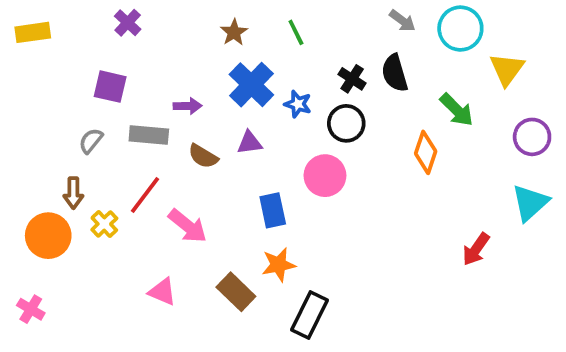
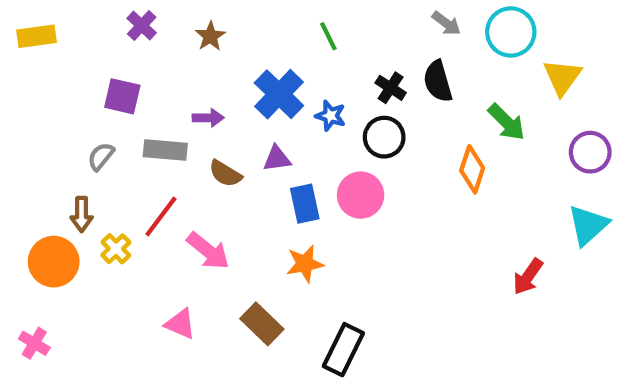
brown star: (234, 32) -> (210, 36), moved
blue rectangle: (273, 210) -> (305, 204), moved
orange star: (279, 265) -> (305, 264), moved

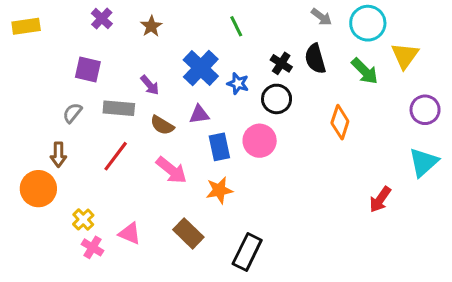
purple arrow: (208, 118) -> (150, 85), turned 50
green arrow: (506, 122) -> (365, 71), moved
yellow cross: (116, 249) -> (83, 220), moved
pink arrow: (208, 251) -> (171, 170), moved
pink cross: (34, 343) -> (93, 247), moved

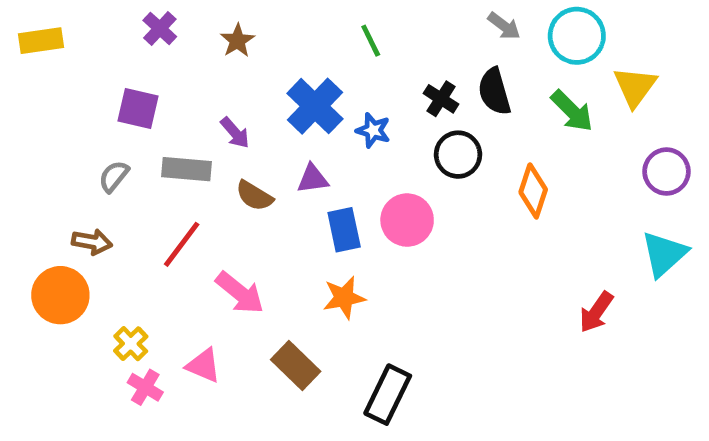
black circle: (277, 99) -> (458, 155), moved
brown arrow: (58, 155) -> (92, 242), turned -80
pink arrow: (171, 170) -> (240, 293), moved

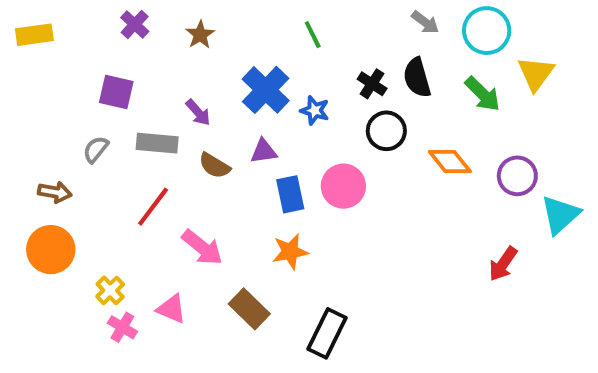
purple circle: (666, 172) -> (517, 176), moved
orange diamond: (533, 191) -> (450, 162), turned -57
brown arrow: (92, 242) -> (55, 192), moved

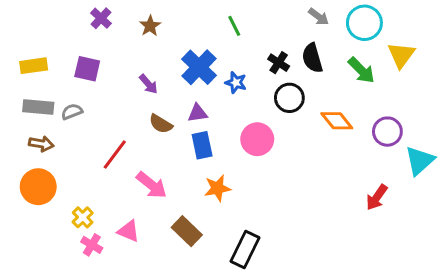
yellow rectangle: (34, 35) -> (34, 66), moved
gray rectangle: (157, 143) -> (38, 107), moved
gray semicircle: (96, 149) -> (72, 112), turned 30
blue rectangle: (290, 194) -> (202, 145), moved

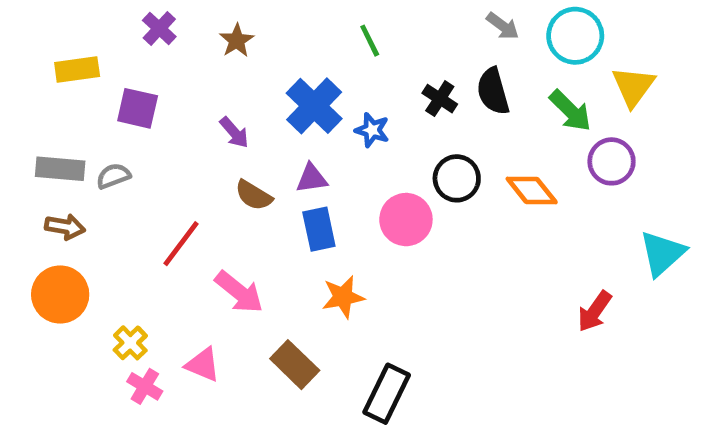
yellow rectangle: (34, 66) -> (77, 70), moved
black circle: (289, 98) -> (457, 178), moved
purple circle: (387, 132) -> (612, 161), moved

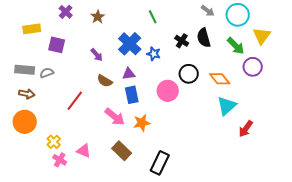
cyan triangle: (662, 253) -> (227, 106), moved
pink arrow: (239, 292) -> (115, 117), moved

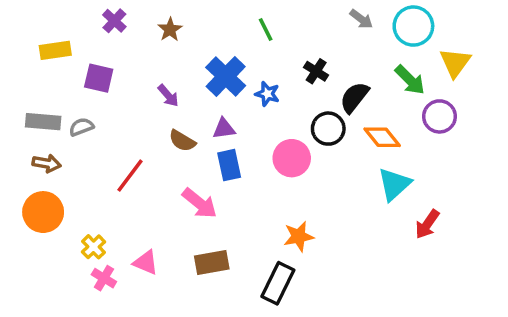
black semicircle: (204, 38) -> (354, 97), moved, turned 54
orange star: (142, 123) -> (299, 236), moved
brown rectangle: (122, 151) -> (212, 262), turned -54

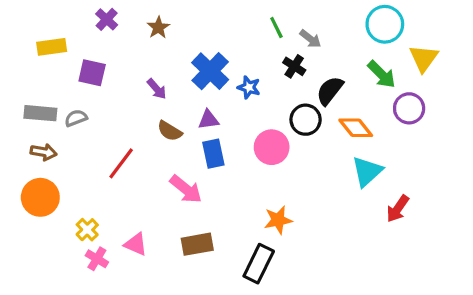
gray arrow: (361, 19) -> (310, 39), moved
green line: (266, 30) -> (276, 27), moved

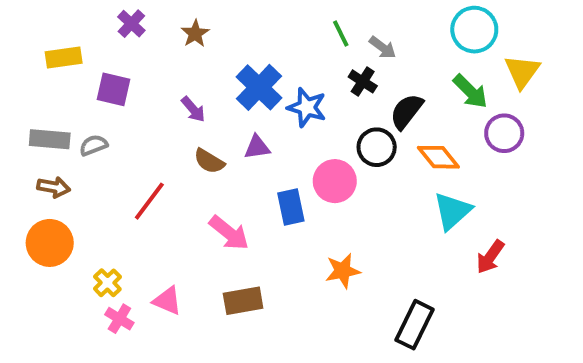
blue star: (249, 87) -> (307, 107), size x1.4
blue rectangle: (213, 154) -> (291, 207), moved
black rectangle: (259, 264) -> (414, 325), moved

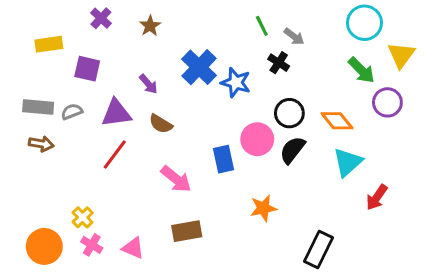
black semicircle: (407, 111) -> (292, 150), moved
purple triangle: (257, 147) -> (116, 113), moved, size x1.5
orange circle: (50, 243) -> (44, 246), moved
pink triangle: (167, 301) -> (133, 248), moved

